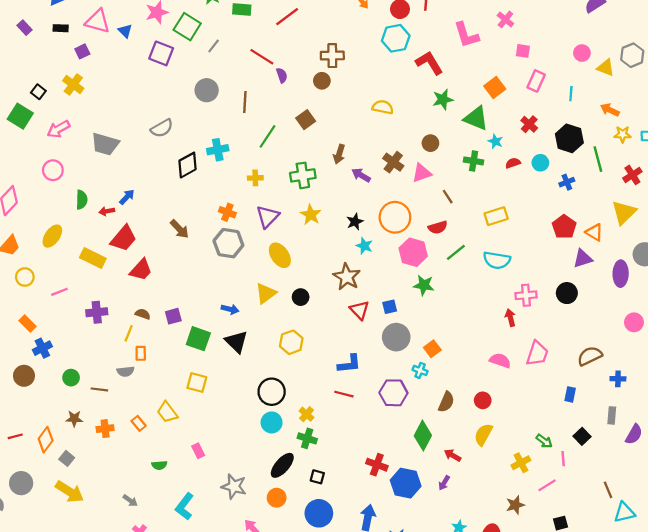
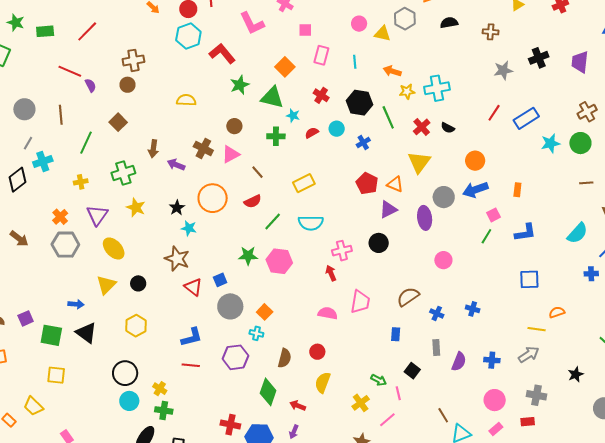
gray line: (214, 46) -> (28, 143), moved
orange cross: (227, 212) -> (60, 217), turned 35
pink hexagon: (413, 252) -> (279, 261), moved
blue cross: (618, 379) -> (437, 313), turned 32

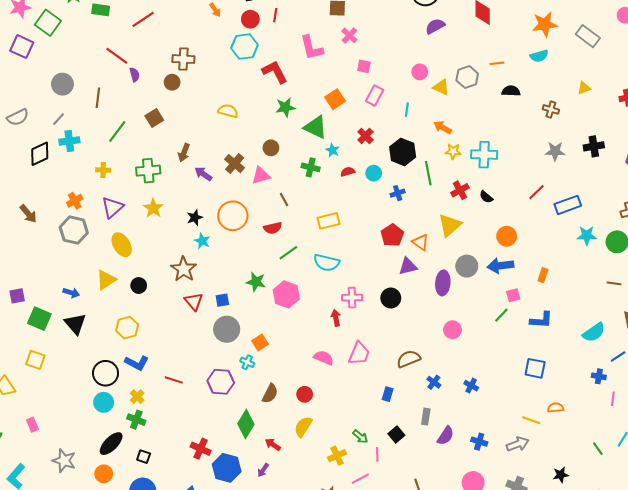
blue L-shape: (192, 337) -> (137, 363), moved, turned 30

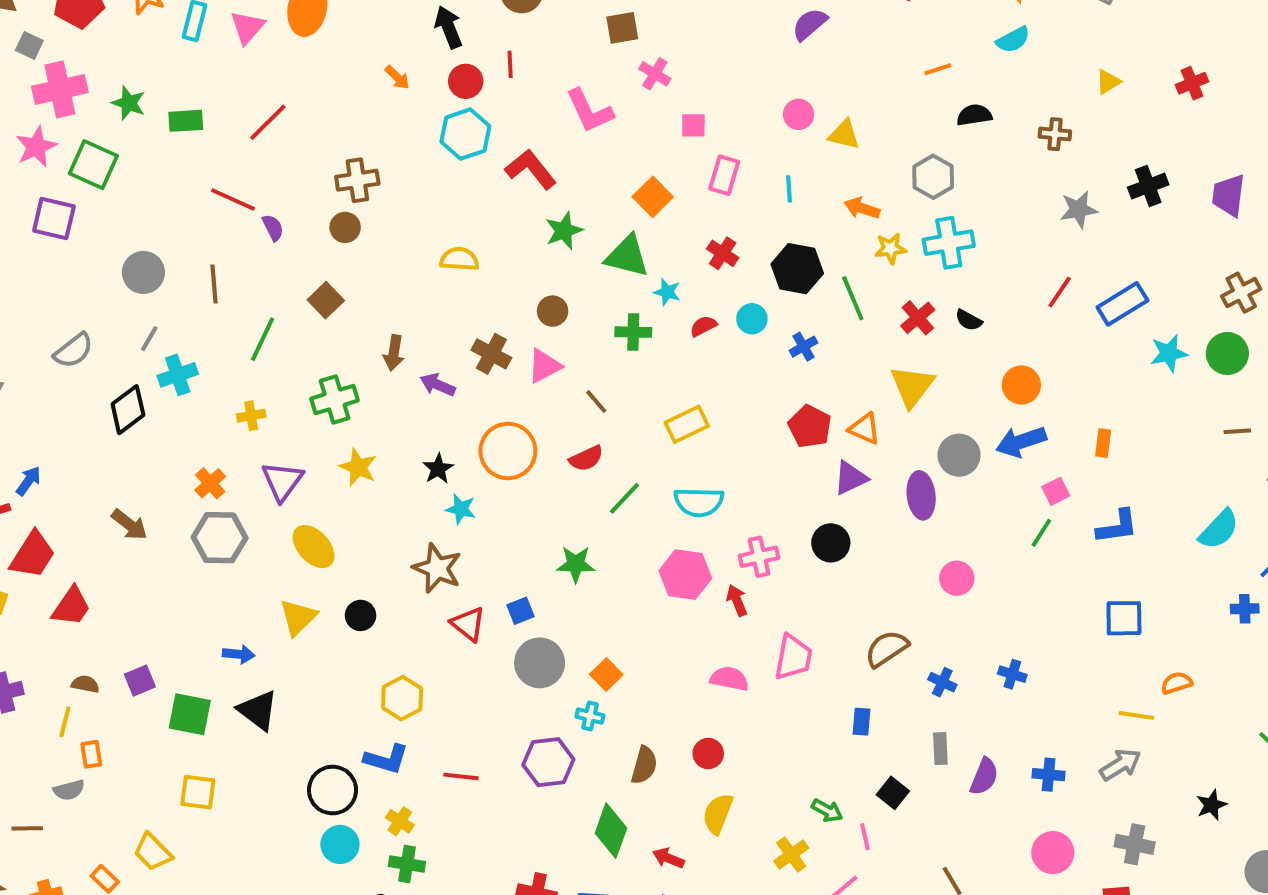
gray hexagon: (467, 77) -> (933, 177), moved
pink hexagon: (286, 294) -> (685, 575), moved
yellow hexagon: (127, 328) -> (402, 698), moved

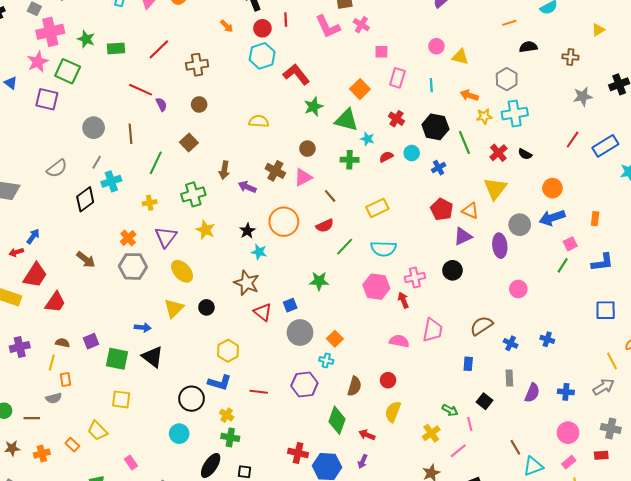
pink L-shape: (590, 111) -> (328, 27), moved
brown cross: (357, 180) -> (197, 65), moved
yellow line: (1137, 715) -> (612, 361), turned 54
cyan circle: (340, 844) -> (179, 434), moved

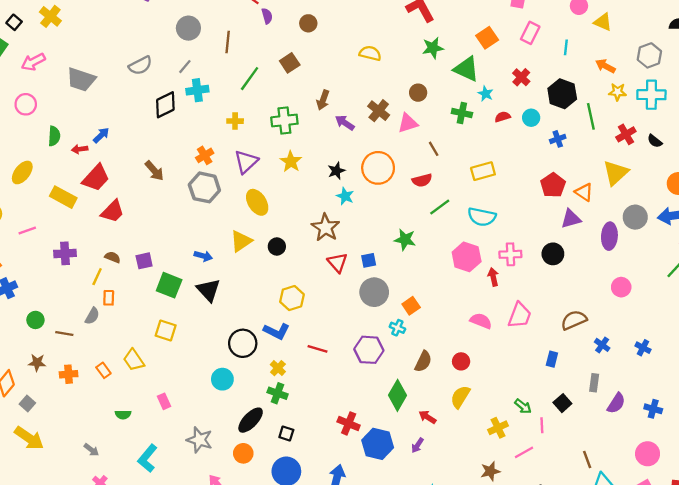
gray semicircle: (54, 398) -> (92, 316), turned -56

